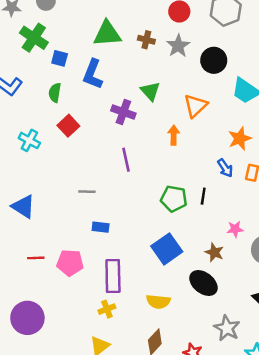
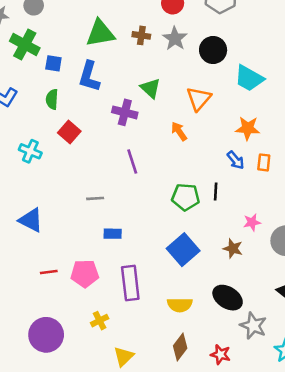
orange arrow: (174, 135) -> (179, 131), turned -30
orange star: (240, 139) -> (248, 128), turned 30
black ellipse: (203, 283) -> (228, 298), moved
yellow cross: (107, 309) -> (100, 321), moved

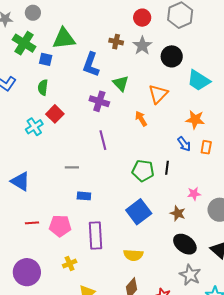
green triangle: (100, 33) -> (64, 39), moved
blue L-shape: (89, 76) -> (91, 65), moved
cyan cross: (30, 151) -> (34, 127), moved, turned 30
black ellipse: (228, 298) -> (185, 244), moved

